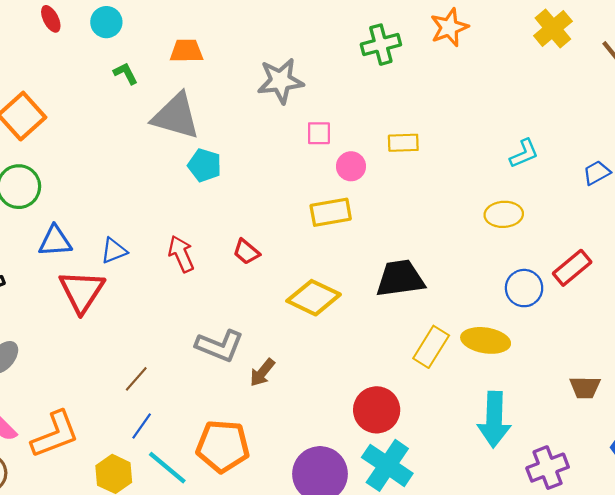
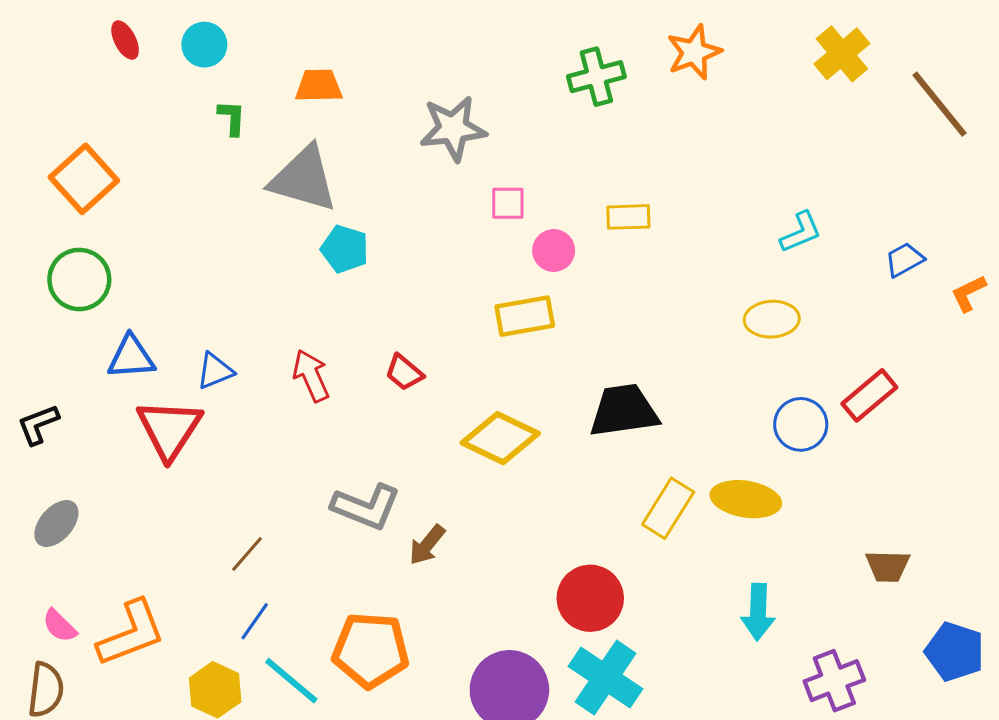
green L-shape: (126, 73) -> (232, 118), turned 30
cyan arrow: (494, 419) -> (758, 612), size x0.7

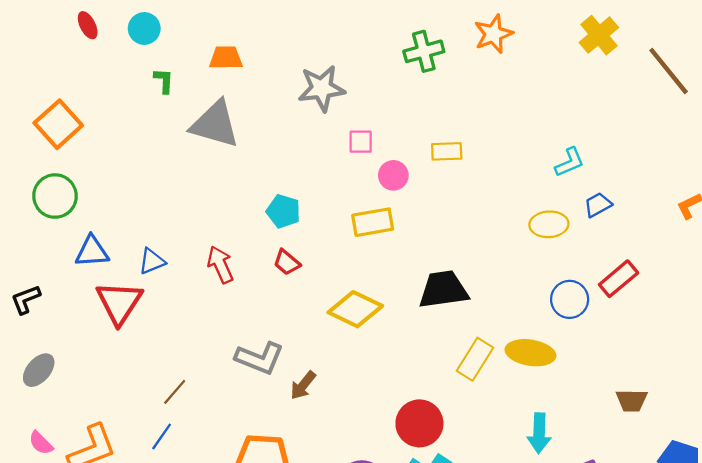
cyan pentagon: (345, 249) -> (283, 211), moved
blue trapezoid: (904, 260) -> (598, 205), moved
blue line: (255, 621) -> (162, 436), moved

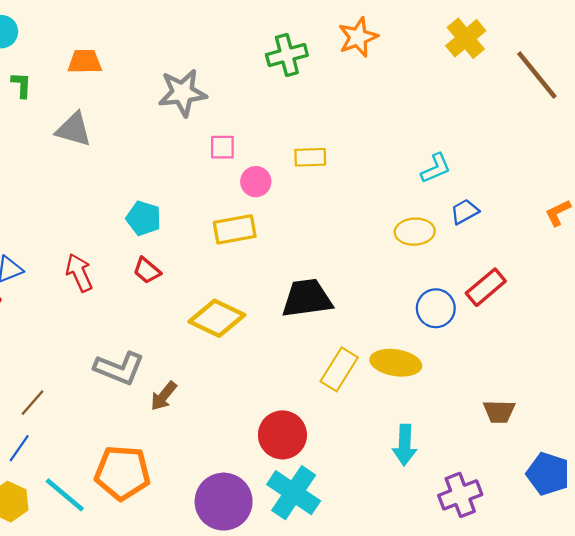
gray triangle: (215, 124) -> (74, 129), size x0.7

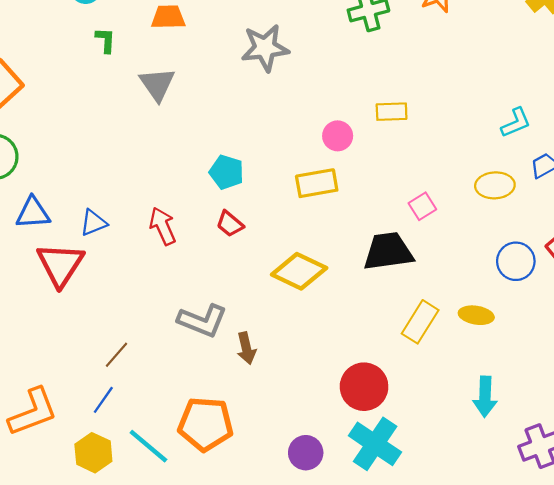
gray triangle: (74, 129) -> (157, 84), turned 39
pink square: (222, 147) -> (422, 206), moved, turned -32
yellow ellipse: (396, 363) -> (476, 315), size x0.7
brown arrow: (164, 396) -> (246, 348), turned -52
purple circle: (224, 502) -> (306, 453), size x0.6

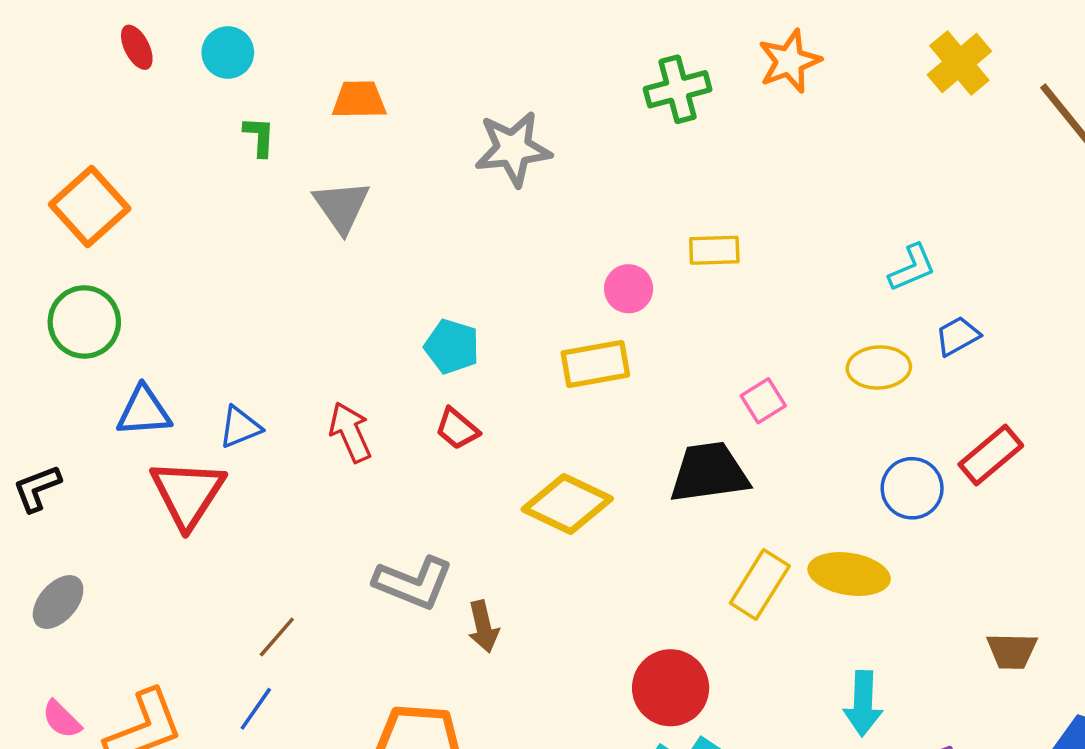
yellow ellipse: (476, 315) -> (849, 574), size x1.4

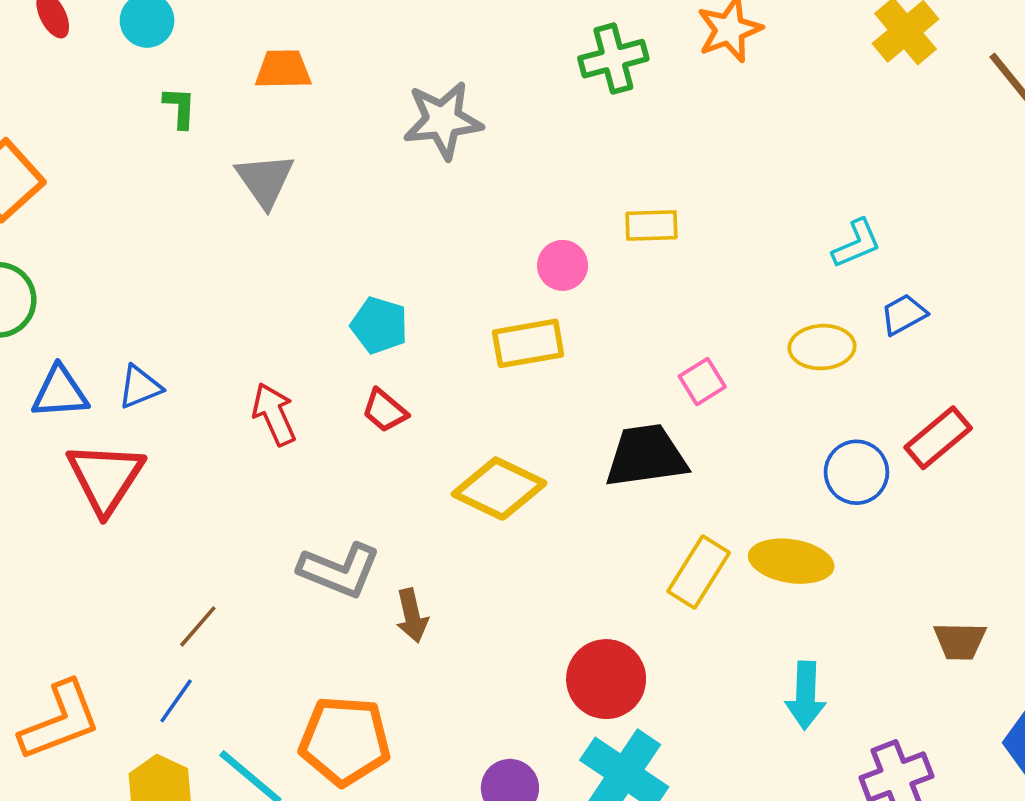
blue triangle: (240, 427) -> (140, 387), moved

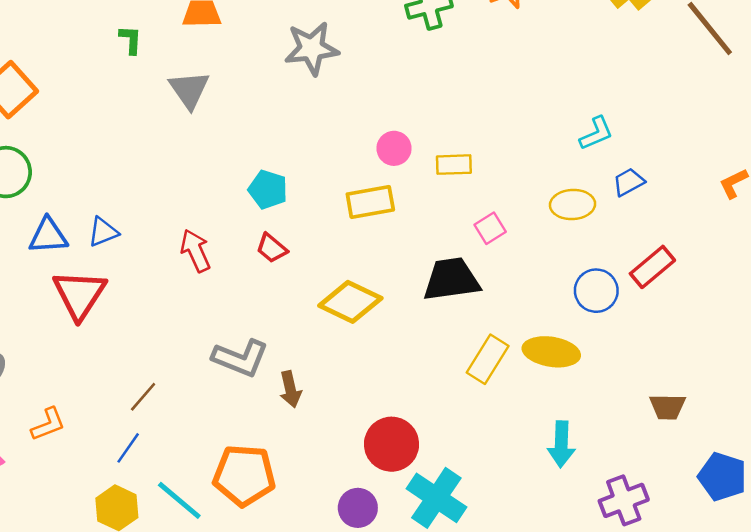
yellow rectangle: (651, 225) -> (454, 165), moved
red circle: (606, 679) -> (392, 444), moved
orange L-shape: (60, 721) -> (48, 424), moved, size x0.6

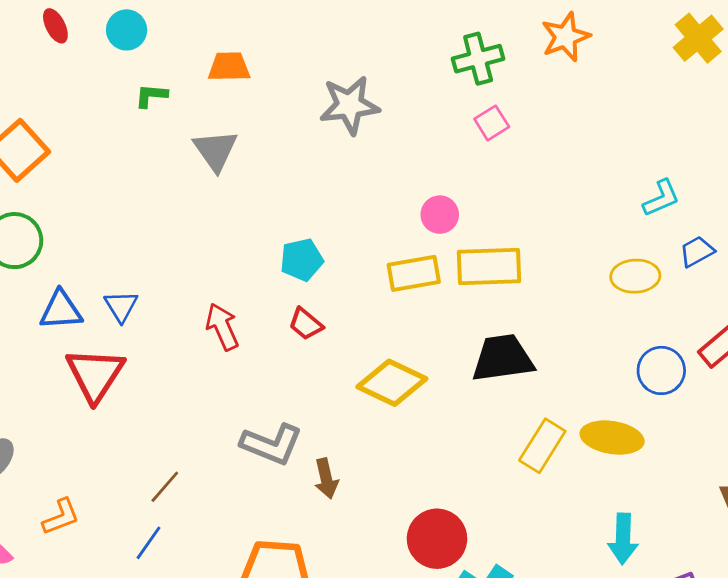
green L-shape: (131, 40) -> (151, 96), turned -88
yellow rectangle: (454, 165) -> (489, 267), moved, size x1.6
cyan pentagon: (268, 190) -> (302, 260), turned -30
pink square: (490, 228) -> (492, 123), moved
blue triangle: (103, 232) -> (121, 306), turned -40

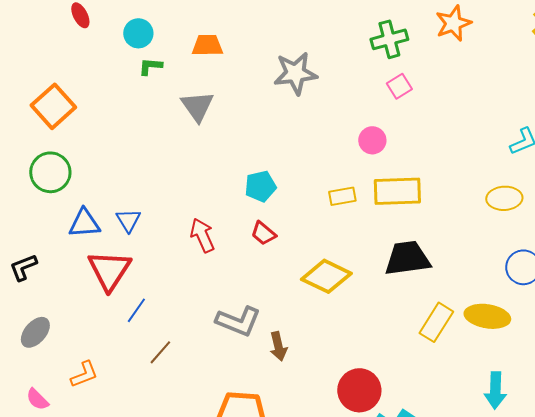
cyan circle: (127, 30) -> (138, 33), moved
pink circle: (440, 215) -> (372, 140), moved
yellow rectangle: (414, 273) -> (342, 196), size x0.7
blue line: (148, 543) -> (136, 310), moved

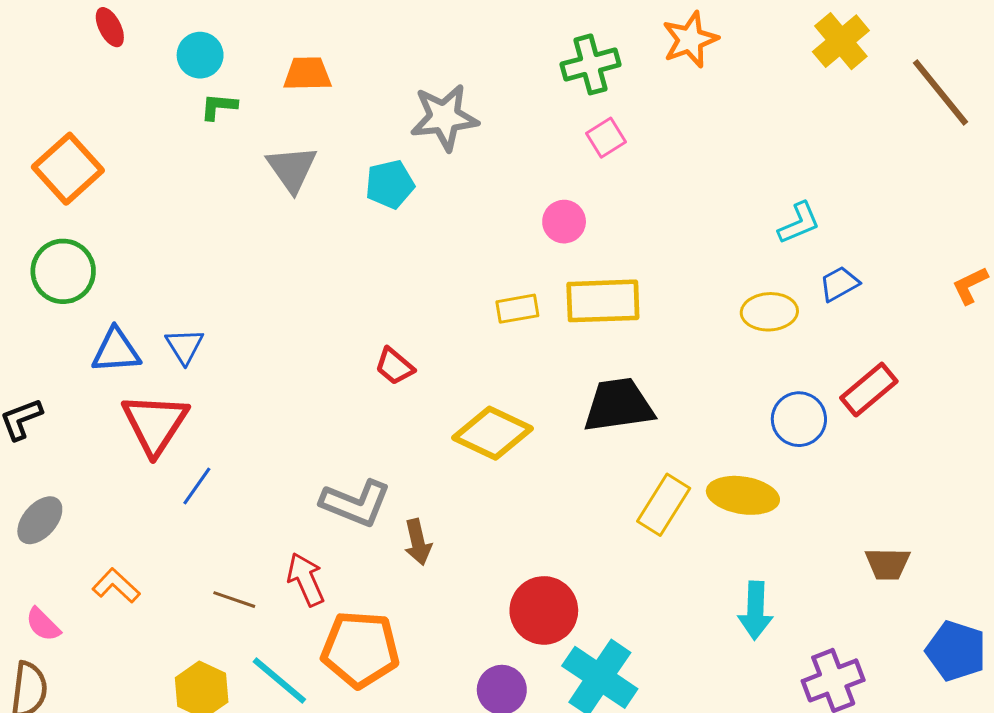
cyan pentagon: (260, 186) -> (390, 184), moved
red arrow: (202, 235) -> (306, 579), moved
brown line: (160, 352) -> (234, 600), moved, turned 68
orange L-shape: (84, 374) -> (116, 586), turned -116

